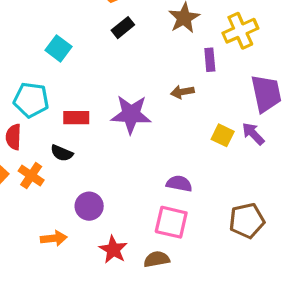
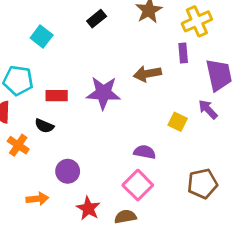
purple rectangle: (210, 60) -> (183, 53), moved
brown arrow: (182, 92) -> (147, 74), size x1.4
yellow square: (223, 135) -> (178, 122), moved
pink square: (171, 222) -> (138, 185), turned 32

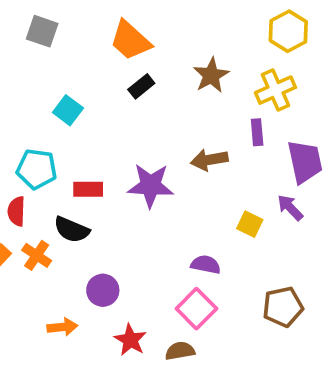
black semicircle: (44, 126) -> (72, 230), size x1.4

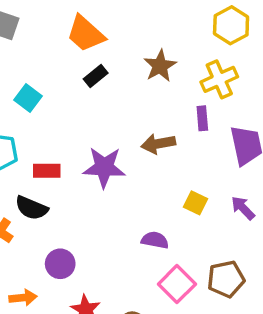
purple arrow: (290, 208) -> (243, 208), moved
pink square: (196, 309) -> (177, 284), moved

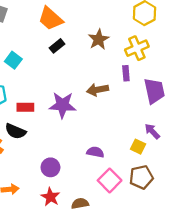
yellow square: (196, 203) -> (138, 147), moved
purple circle: (60, 264) -> (50, 167), moved

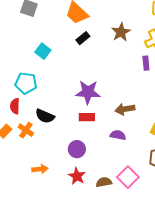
brown arrow: (98, 90) -> (125, 109), moved
red rectangle: (25, 107) -> (87, 117), moved
pink square: (110, 180) -> (128, 177), moved

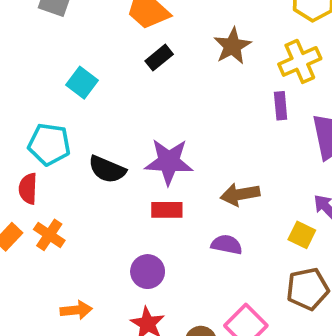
black semicircle: (45, 116) -> (107, 169), moved

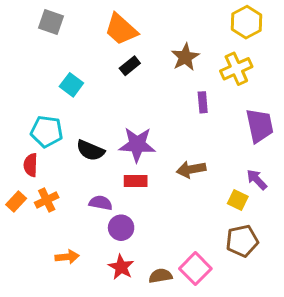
purple rectangle: (281, 106) -> (203, 102), moved
orange cross: (49, 235) -> (47, 200), turned 30
purple semicircle: (227, 245) -> (101, 203), moved

